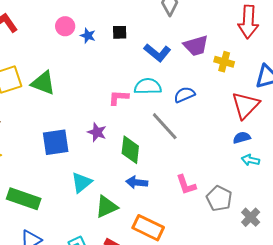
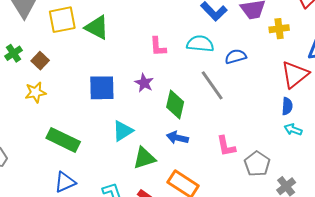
yellow cross: (224, 62) -> (279, 29), turned -30
pink L-shape: (118, 98) -> (158, 47), moved, turned -105
blue semicircle: (242, 138) -> (287, 106), turned 102

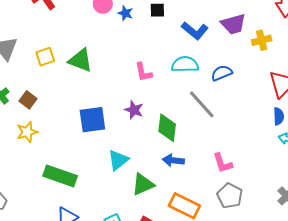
yellow square: (62, 20) -> (45, 57), size x0.7
gray pentagon: (257, 164) -> (230, 196), moved

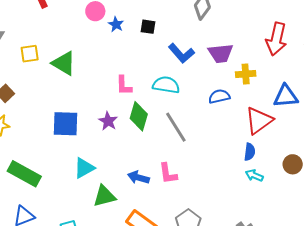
blue semicircle: (222, 73) -> (219, 96), moved
green diamond: (167, 128) -> (139, 116), moved
pink L-shape: (223, 163) -> (168, 174), moved

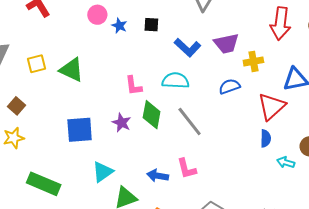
cyan arrow: (254, 175) -> (286, 162), moved

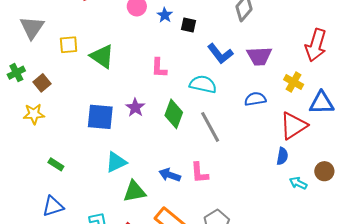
blue star: (119, 26) -> (165, 15), moved
yellow cross: (253, 61) -> (294, 82), moved, turned 30
pink L-shape: (133, 86) -> (159, 68), moved
purple star: (122, 123) -> (135, 107), moved
green rectangle: (44, 184) -> (56, 164), size x0.5

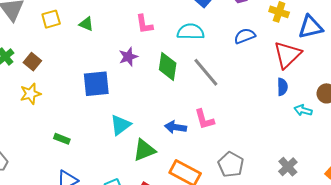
green triangle: (102, 56) -> (86, 24), size x0.6
purple star: (135, 107) -> (128, 57), moved, turned 30

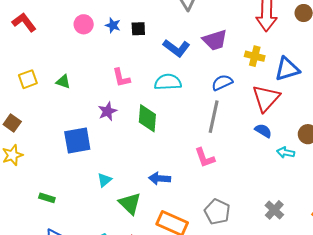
gray line: (206, 72) -> (214, 117), moved, turned 56
blue semicircle: (282, 87) -> (263, 131), turned -54
pink L-shape: (204, 119) -> (205, 158), moved
cyan triangle: (120, 125) -> (104, 180), size x0.7
green triangle: (144, 150) -> (130, 204), turned -50

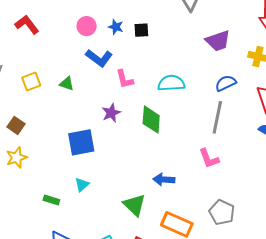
blue L-shape: (176, 48) -> (99, 58), moved
cyan triangle: (104, 180) -> (82, 185), moved

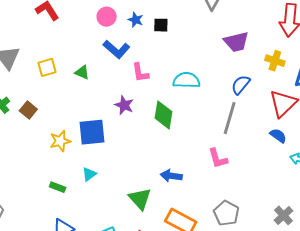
blue semicircle: (226, 83) -> (241, 85), turned -30
purple star: (111, 113) -> (124, 105), turned -30
yellow star: (17, 158) -> (60, 141), moved

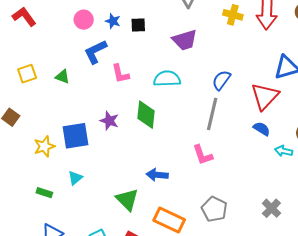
purple trapezoid: (236, 42) -> (185, 40), moved
blue L-shape: (117, 49) -> (95, 52), turned 116
yellow cross: (275, 61) -> (233, 15), moved
purple star: (124, 105) -> (109, 121), moved

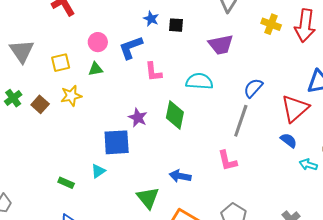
pink circle: (84, 20) -> (98, 42), moved
green triangle: (62, 77) -> (95, 69), turned -35
blue square: (76, 136) -> (117, 142), moved
yellow star: (44, 146) -> (71, 96), moved

